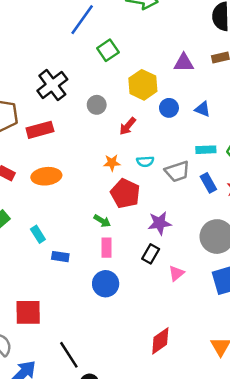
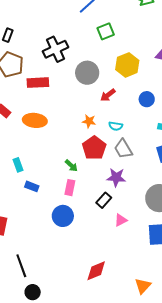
gray circle: (97, 105) -> (87, 73), size x1.5
blue circle: (169, 108) -> (147, 99), moved
gray trapezoid: (177, 171) -> (123, 149), moved, turned 65

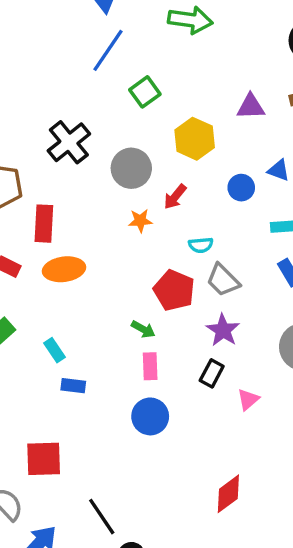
red rectangle: (38, 83) -> (44, 224), moved, turned -70
orange star: (89, 121) -> (140, 221), moved
purple star: (116, 177) -> (223, 330), turned -30
blue rectangle: (32, 186) -> (73, 386), moved

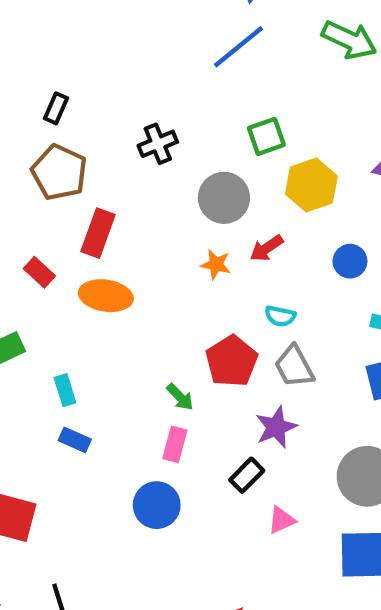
green square: (145, 92) -> (266, 136), moved
black cross: (69, 142) -> (158, 144), size x0.7

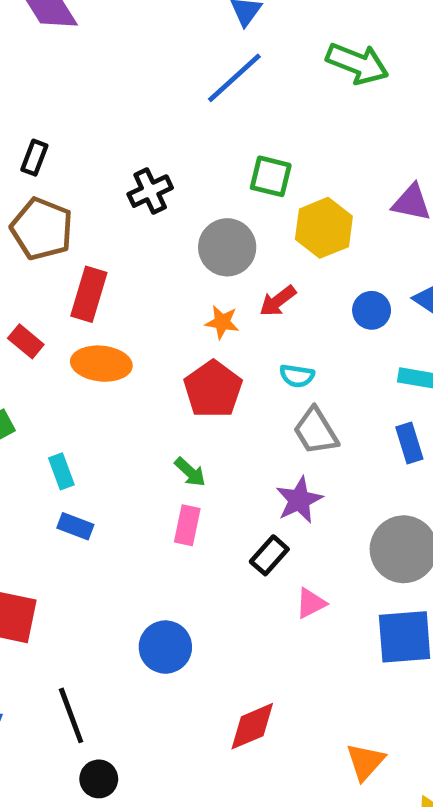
green square: (266, 136) -> (271, 176), turned 36
red pentagon: (232, 361) -> (213, 389), moved
blue circle: (157, 505) -> (165, 647), moved

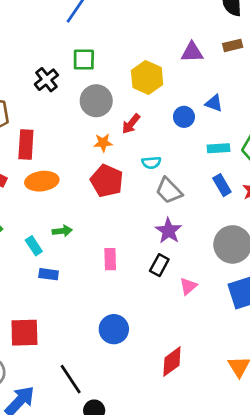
green square: (271, 176) -> (84, 60), moved
green arrow: (190, 472) -> (62, 231), moved, turned -36

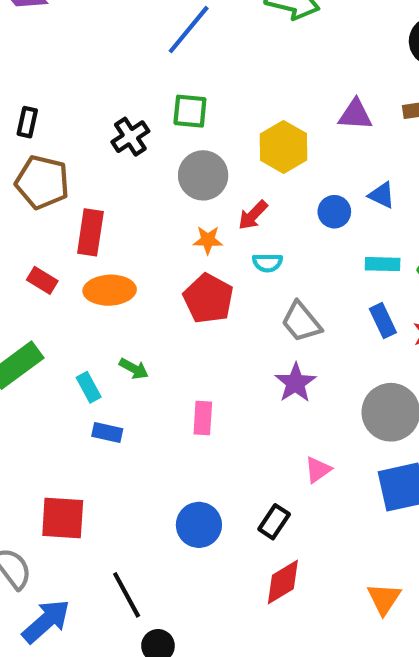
cyan semicircle: (151, 163) -> (267, 263), moved
green arrow: (62, 231) -> (134, 369), turned 30
black rectangle: (159, 265) -> (274, 522), moved

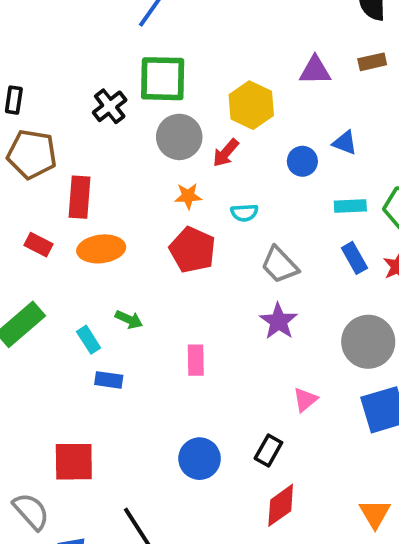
green square: (190, 111) -> (163, 79), size x1.5
red arrow: (253, 215) -> (226, 153), moved

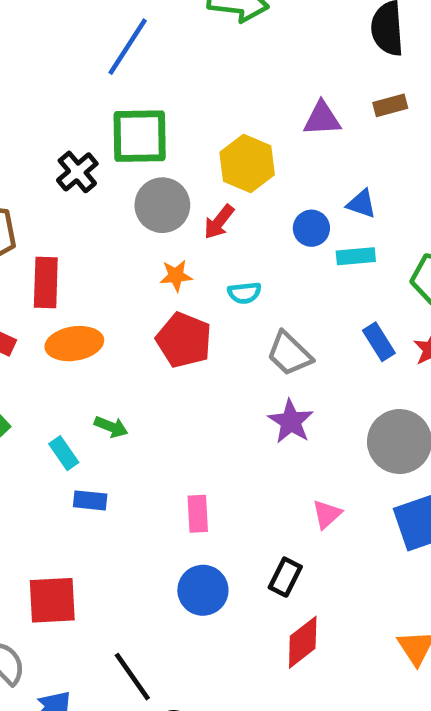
cyan rectangle: (350, 206) -> (356, 256), moved
pink rectangle: (196, 360) -> (198, 514), moved

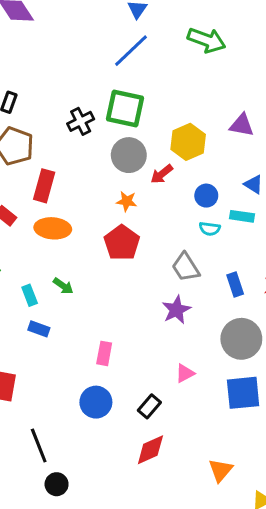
blue circle: (311, 228) -> (206, 196), moved
cyan semicircle: (244, 293) -> (210, 229), moved
blue rectangle: (379, 342) -> (235, 285), moved

